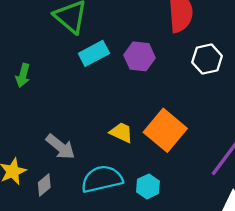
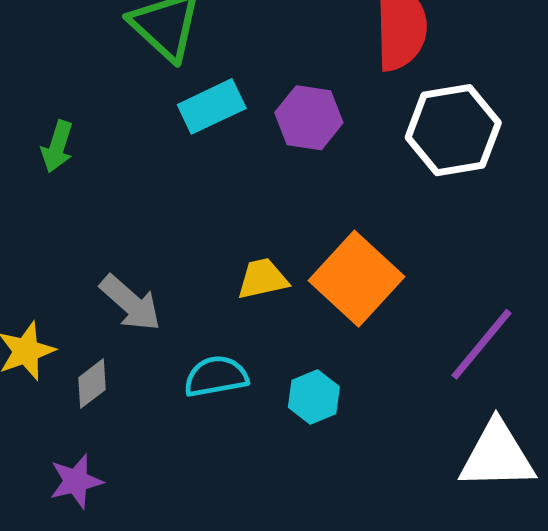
white hexagon: (207, 59) -> (453, 130), size x1.4
yellow trapezoid: (121, 132) -> (263, 279), turned -40
cyan semicircle: (102, 179) -> (216, 376), size x0.7

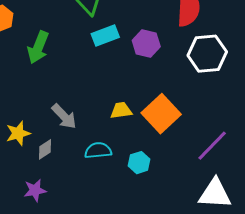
green arrow: (57, 146) -> (38, 47), size x1.5

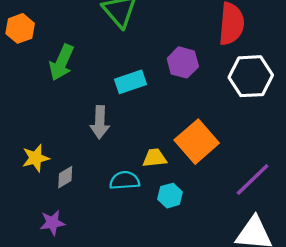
cyan rectangle: (105, 35) -> (130, 82), moved
yellow trapezoid: (121, 110) -> (155, 158), moved
gray arrow: (64, 116) -> (100, 122), moved, turned 44

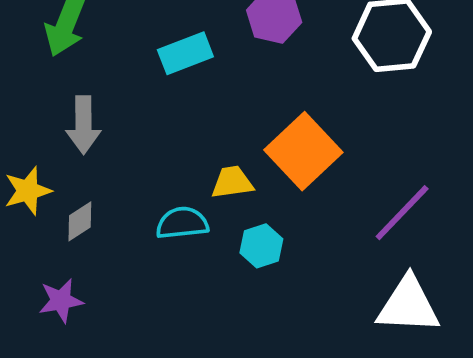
gray arrow: (100, 122) -> (83, 125), moved

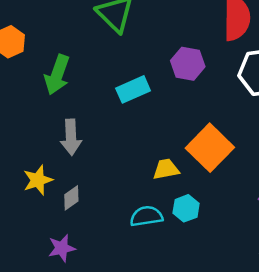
cyan semicircle: (182, 223) -> (146, 216), moved

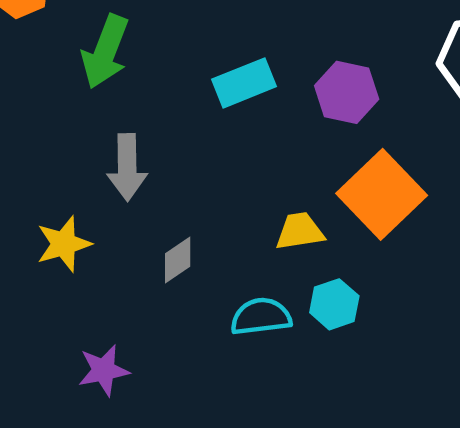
purple hexagon: (188, 64) -> (347, 92), moved
gray diamond: (71, 198) -> (178, 260), moved

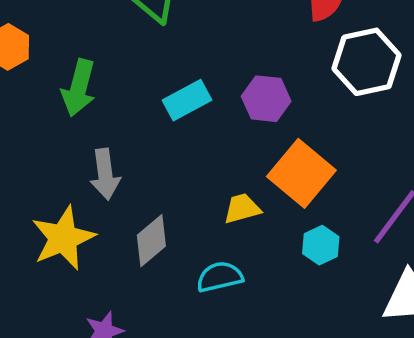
yellow star: (64, 244) -> (63, 238), size x1.5
gray diamond: (178, 260) -> (151, 241), size x1.4
cyan hexagon: (334, 304) -> (321, 245), moved

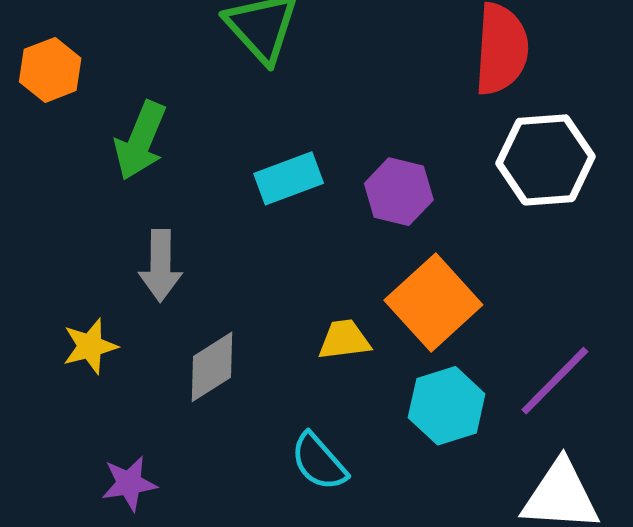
yellow star: (63, 238) -> (90, 346), size x0.6
cyan hexagon: (321, 245) -> (447, 406), size x1.4
cyan semicircle: (220, 277) -> (319, 462), moved, turned -126

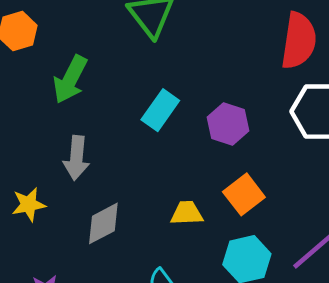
cyan rectangle: (289, 178) -> (160, 110), turned -39
orange square: (433, 302) -> (244, 194), size x0.7

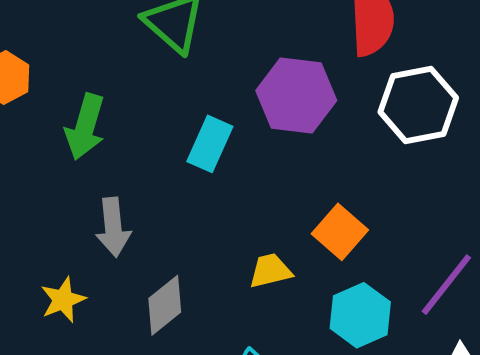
purple hexagon: (228, 124) -> (296, 95), moved, size x1.4

